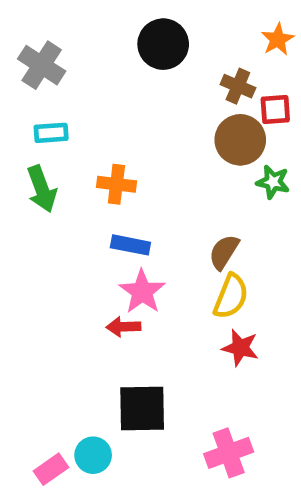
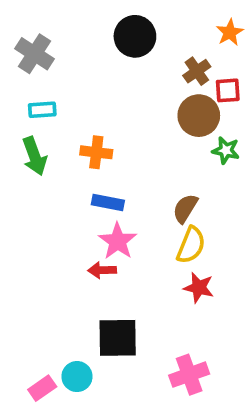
brown cross: (238, 86) -> (197, 71), turned 32

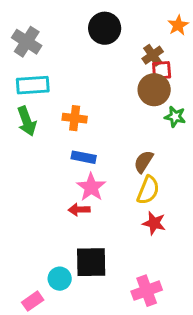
red square: (228, 90) -> (162, 70), moved
cyan rectangle: (42, 110) -> (33, 85), size x1.5
cyan circle: (77, 377) -> (60, 279), moved

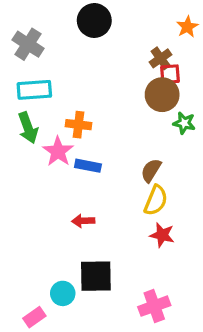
black circle: (105, 28) -> (94, 21), moved
pink star: (91, 187) -> (58, 151), moved

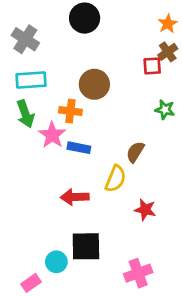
brown cross: (161, 58) -> (168, 52), moved
brown circle: (162, 95) -> (94, 84), moved
yellow semicircle: (156, 200) -> (116, 179), moved
red arrow: (83, 221) -> (75, 197), size x1.4

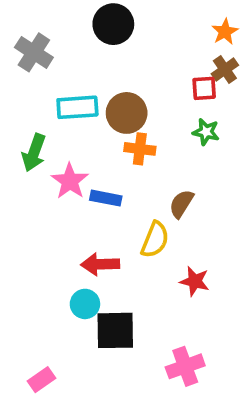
cyan rectangle: (31, 80) -> (77, 107), moved
green star: (165, 110) -> (206, 132), moved
orange cross: (70, 111) -> (140, 149), moved
green arrow: (25, 114) -> (34, 153), turned 40
cyan circle: (56, 262) -> (85, 304), moved

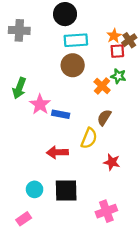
orange star: (225, 32) -> (114, 36), moved
gray cross: (34, 52) -> (19, 30), turned -30
cyan rectangle: (77, 107) -> (76, 40), moved
orange cross: (140, 149) -> (102, 86), moved, turned 35
cyan circle: (85, 304) -> (35, 189), moved

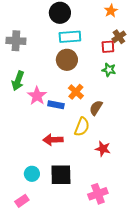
gray cross: (19, 30) -> (16, 41), moved
orange star: (114, 36) -> (111, 11), moved
orange cross: (102, 86) -> (76, 92), moved

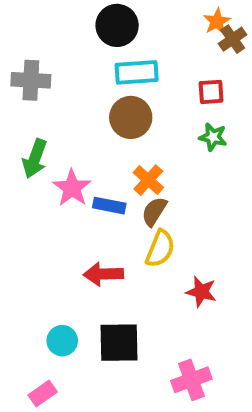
brown cross: (119, 37) -> (233, 39), moved
brown semicircle: (96, 108) -> (154, 211), moved

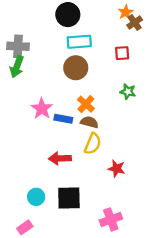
green star: (213, 137) -> (128, 92), moved
green arrow: (35, 159) -> (17, 67), moved
brown semicircle: (154, 211) -> (89, 122), turned 72

